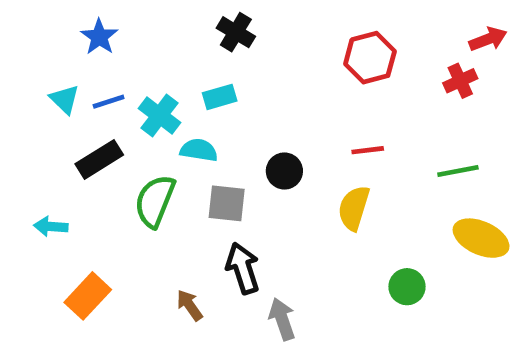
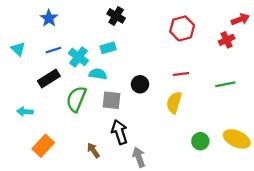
cyan triangle: (65, 99) -> (18, 49), moved
yellow ellipse: (481, 238) -> (237, 139), moved

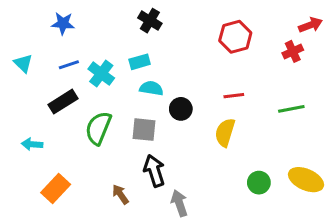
blue star: (49, 18) -> (63, 23), turned -30
cyan semicircle: (98, 74) -> (151, 88), moved

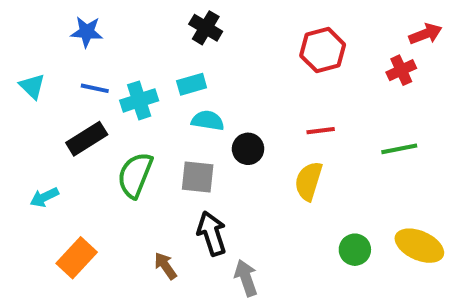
blue line: (69, 65) -> (95, 88), turned 30
cyan cross: (101, 74) -> (139, 100), turned 35
cyan arrow: (32, 144) -> (44, 197), turned -30

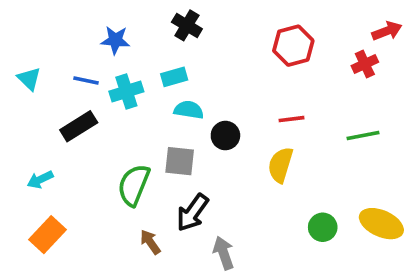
blue star: (87, 32) -> (115, 40), moved
green semicircle: (135, 175) -> (134, 185), moved
black arrow: (212, 234) -> (192, 213), turned -126
orange rectangle: (77, 258) -> (47, 235), moved

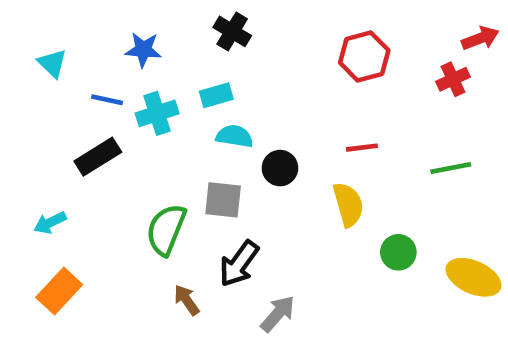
cyan triangle: (29, 79) -> (52, 63), moved
yellow semicircle: (280, 165) -> (348, 204), turned 147
green circle: (323, 227) -> (398, 252), moved
gray arrow: (224, 253) -> (278, 314), turned 60

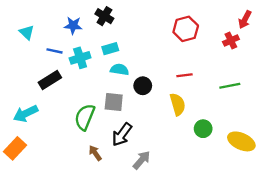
black cross: (232, 31) -> (104, 16), moved
red arrow: (480, 38) -> (245, 20), turned 138
cyan arrow: (50, 223) -> (26, 114), size x1.5
orange rectangle: (59, 291) -> (15, 148), moved

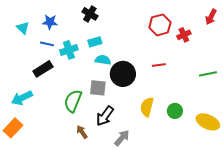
blue star: (73, 25) -> (50, 22), moved
red cross: (231, 40) -> (184, 35), moved
black circle: (143, 86) -> (123, 74), size x1.6
green line: (230, 86) -> (208, 74), moved
yellow semicircle: (178, 104) -> (147, 107), moved, turned -150

